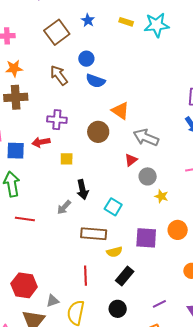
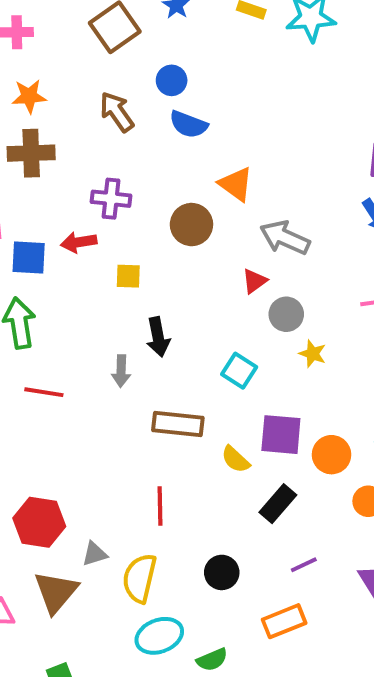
gray arrow: (64, 207) -> (121, 371), turned -42
cyan square: (113, 207) -> (239, 371), moved
orange circle: (178, 230) -> (331, 455), moved
yellow semicircle: (114, 252) -> (235, 459), moved, turned 56
black rectangle: (125, 276) -> (278, 504), moved

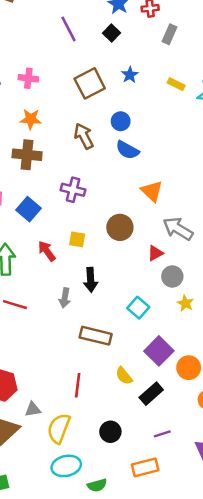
brown circle: (191, 225) -> (120, 227), moved
red arrow: (79, 242) -> (47, 251), moved, turned 55
blue square: (29, 258) -> (28, 209), moved, turned 30
purple square: (281, 435) -> (159, 351), turned 32
yellow semicircle: (235, 459) -> (124, 376), moved

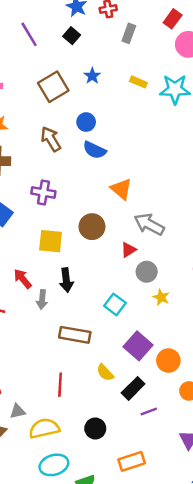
yellow square: (77, 239) -> (51, 241), size x1.5
red arrow: (47, 251) -> (23, 279), moved
yellow semicircle: (59, 428) -> (44, 428), turned 60
purple line: (162, 434) -> (149, 412), moved

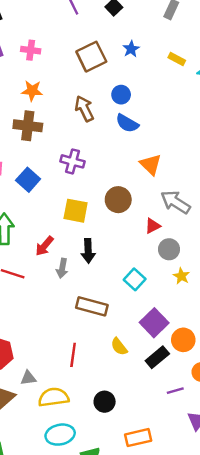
red arrow: (23, 279) -> (44, 246), turned -105
black rectangle: (133, 388) -> (157, 357), moved
purple line: (149, 412) -> (175, 391), moved

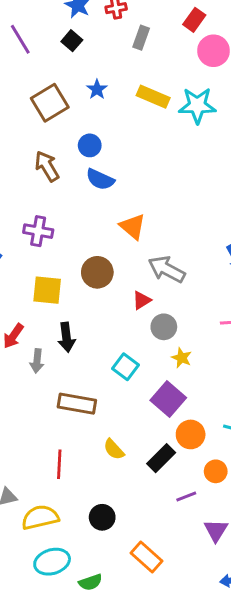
yellow rectangle: (177, 59) -> (153, 97), size x1.5
purple square: (154, 323) -> (168, 399), moved
orange rectangle: (138, 438) -> (146, 557), turned 60

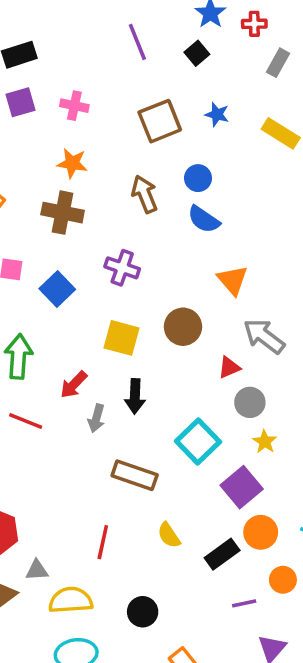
blue star: (97, 89) -> (217, 114), turned -30
cyan square: (126, 367) -> (198, 441), size x1.4

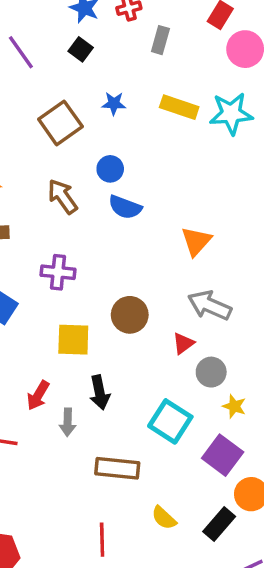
orange triangle: (233, 280) -> (196, 241), moved, turned 36

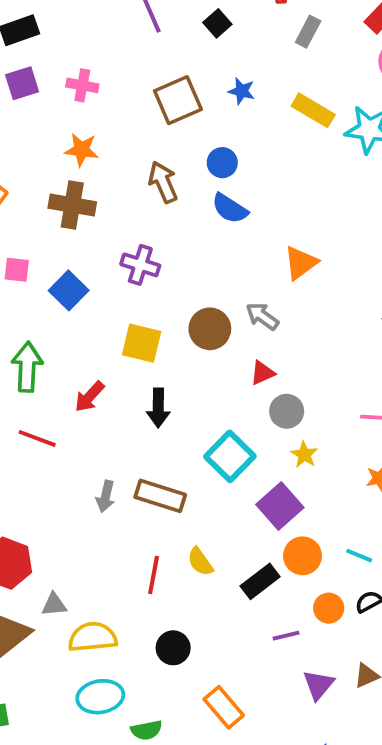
gray arrow: (210, 305) -> (262, 316), moved, size x0.7
gray arrow: (68, 422) -> (106, 496), moved
red line: (102, 540) -> (154, 575), moved

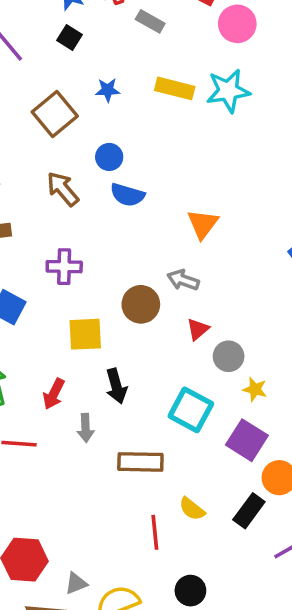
gray rectangle: (308, 32) -> (150, 21), turned -72
gray arrow: (106, 496) -> (86, 428), moved

